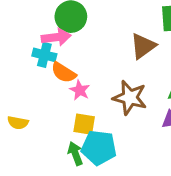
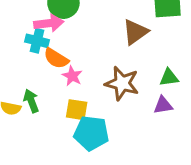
green arrow: (75, 154) -> (31, 101), moved

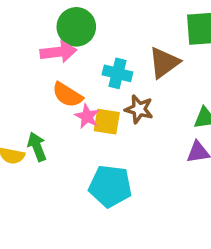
cyan cross: (37, 41) -> (117, 73), moved
brown star: (122, 83) -> (139, 109), moved, size x0.7
yellow square: (77, 110) -> (107, 122), moved

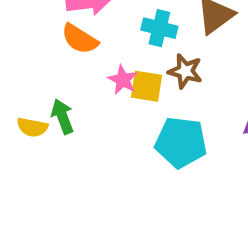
orange semicircle: (67, 95) -> (80, 39), moved
cyan pentagon: (110, 186) -> (181, 142), moved

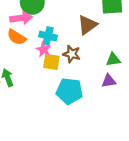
cyan cross: (159, 28) -> (48, 36), moved
pink star: (123, 80) -> (44, 50), moved

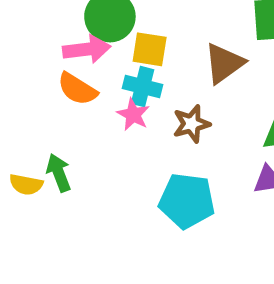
brown star: (72, 54) -> (191, 124), turned -30
yellow square: (51, 62) -> (150, 49), moved

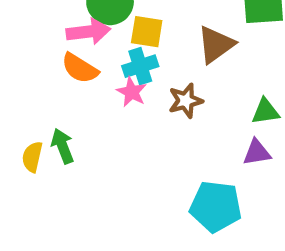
cyan cross: (143, 87) -> (140, 66), turned -32
yellow semicircle: (26, 184) -> (32, 157), turned 92
cyan pentagon: (187, 201) -> (216, 206), moved

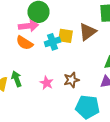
yellow square: (147, 32) -> (66, 36), moved
pink star: (132, 92) -> (46, 83), moved
brown star: (186, 101) -> (72, 80), moved

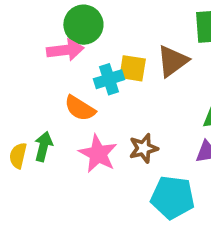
orange semicircle: (24, 43) -> (80, 108), moved
green arrow: (16, 79) -> (43, 146), turned 35
pink star: (46, 83) -> (98, 154), size x1.5

